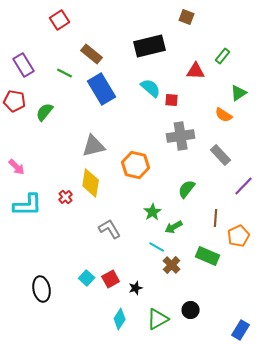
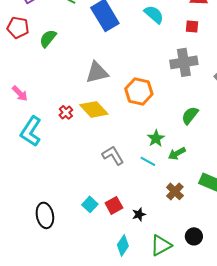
red square: (172, 100) -> (192, 26), moved
yellow diamond: (91, 183) -> (94, 109), turned -52
red cross: (66, 197) -> (66, 112), moved
cyan L-shape: (28, 205) -> (31, 131), turned 124
cyan line: (157, 247) -> (148, 161), moved

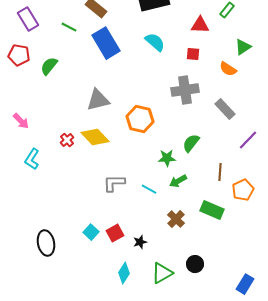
cyan L-shape: (31, 131) -> (32, 159), size x0.7
green star: (156, 138) -> (167, 158), moved, turned 30
gray L-shape: (113, 155) -> (114, 183), turned -60

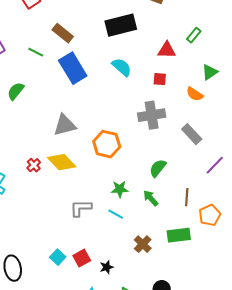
green star: (167, 158) -> (120, 189), moved
green arrow: (178, 181) -> (151, 198), moved, turned 78
green rectangle: (212, 210) -> (179, 235), turned -30

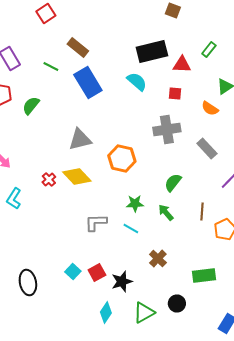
black rectangle: (121, 25) -> (152, 52), moved
green rectangle: (179, 235) -> (204, 276), moved
black star: (107, 267) -> (122, 282), size x1.5

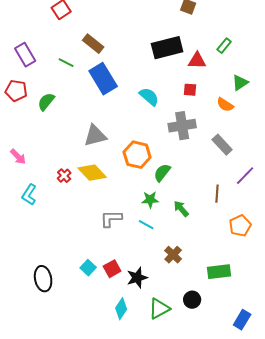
cyan semicircle: (137, 82) -> (149, 97), moved
green semicircle: (173, 182) -> (162, 173), moved
brown line: (202, 212) -> (217, 194), moved

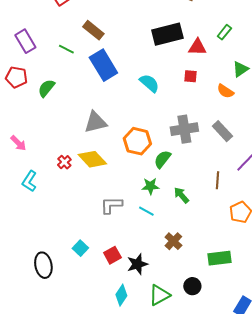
gray cross: (182, 126) -> (184, 129), moved
cyan square: (88, 268) -> (80, 248), moved

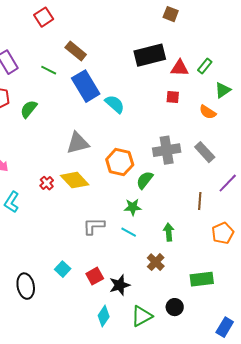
green rectangle: (224, 32) -> (205, 66), moved
cyan semicircle: (149, 83) -> (115, 104), moved
green arrow: (181, 195) -> (169, 232), moved, turned 36

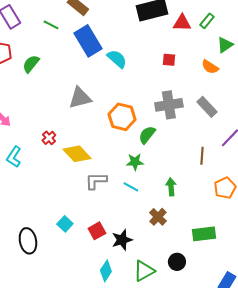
red square: (173, 97) -> (169, 60), moved
yellow diamond: (75, 180) -> (77, 154), moved

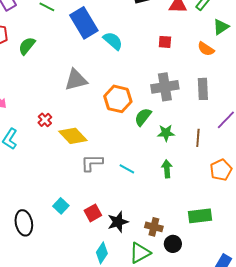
gray rectangle: (207, 107) -> (203, 89), turned 40
green star: (135, 162) -> (166, 133), moved
brown cross: (158, 217) -> (154, 227), moved, turned -30

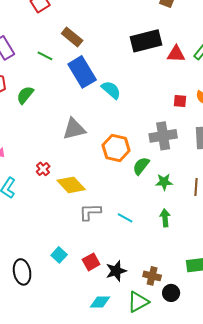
red square: (165, 42) -> (180, 101), moved
cyan diamond: (102, 253) -> (100, 302), turned 55

